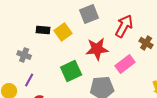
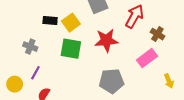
pink rectangle: (125, 64) -> (147, 58), moved
green square: (71, 71) -> (71, 49), moved, turned 35

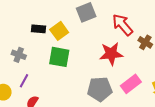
red arrow: (134, 16) -> (123, 25), turned -70
red star: (106, 40) -> (111, 54), moved
pink rectangle: (147, 58) -> (131, 84), moved

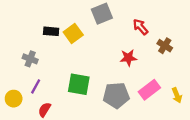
red arrow: (123, 25) -> (140, 27), size x0.7
red star: (111, 54) -> (128, 58), size x0.7
green square: (59, 57) -> (79, 84), moved

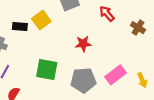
black rectangle: (51, 31) -> (20, 27), moved
brown cross: (165, 46) -> (138, 28), moved
red star: (128, 58) -> (83, 44), moved

